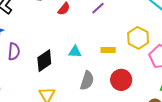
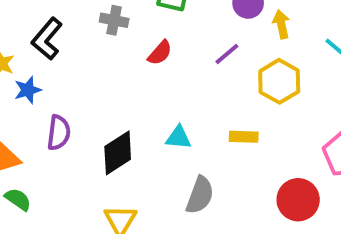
yellow hexagon: (138, 38) -> (279, 81), moved
red circle: (121, 80) -> (298, 200), moved

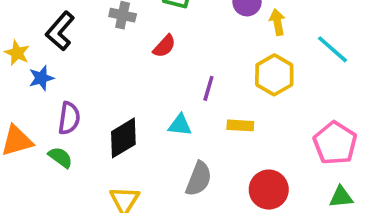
purple line: (227, 54) -> (208, 88), moved, turned -35
green semicircle: (18, 199) -> (60, 157), moved
red circle: (298, 200) -> (269, 190), moved

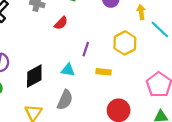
yellow arrow: (277, 22) -> (141, 12), moved
gray semicircle: (199, 179) -> (65, 100), moved

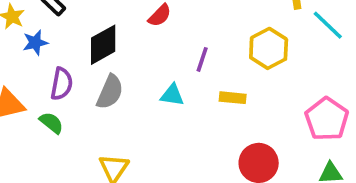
black diamond: (34, 76) -> (103, 45), moved
gray semicircle: (65, 100) -> (110, 92), moved

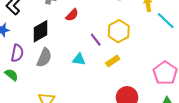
yellow hexagon: (269, 48) -> (119, 31), moved
purple line: (202, 59) -> (96, 40), turned -56
yellow rectangle: (233, 98) -> (113, 61), turned -40

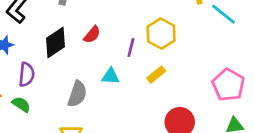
red semicircle: (72, 15) -> (92, 35), moved
purple line: (96, 40) -> (131, 48), turned 56
gray semicircle: (44, 58) -> (77, 94), moved

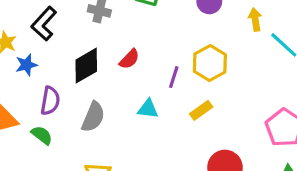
gray semicircle: (77, 94) -> (93, 117), moved

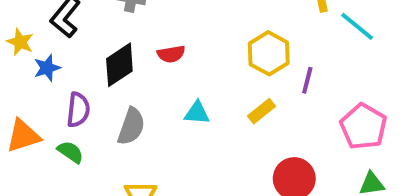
red semicircle: (129, 59) -> (171, 54), turned 40
purple line: (174, 77) -> (307, 80), moved

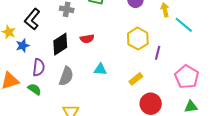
yellow rectangle: (261, 111) -> (136, 79), moved

